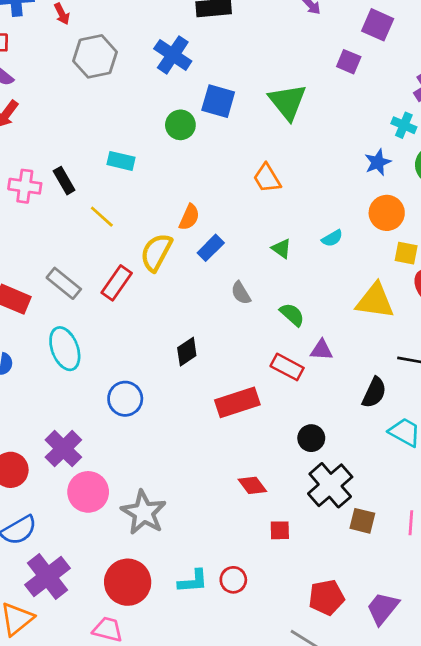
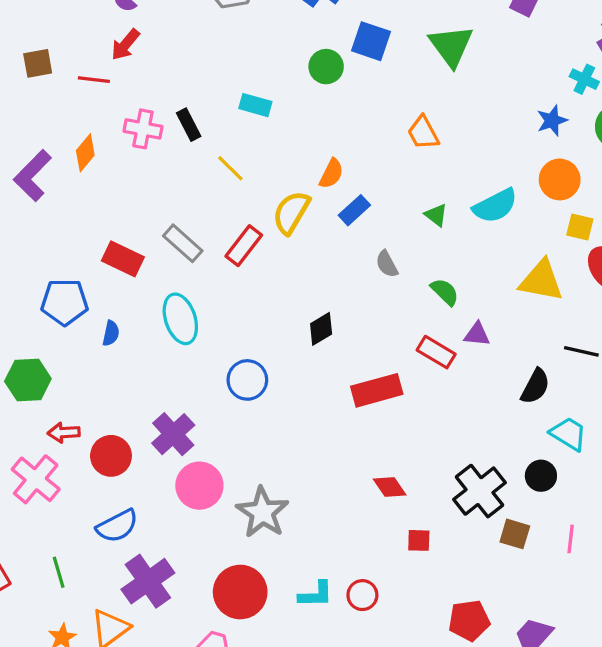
cyan semicircle: (332, 238) -> (495, 206), size x1.8
black circle: (311, 438) -> (541, 476), moved

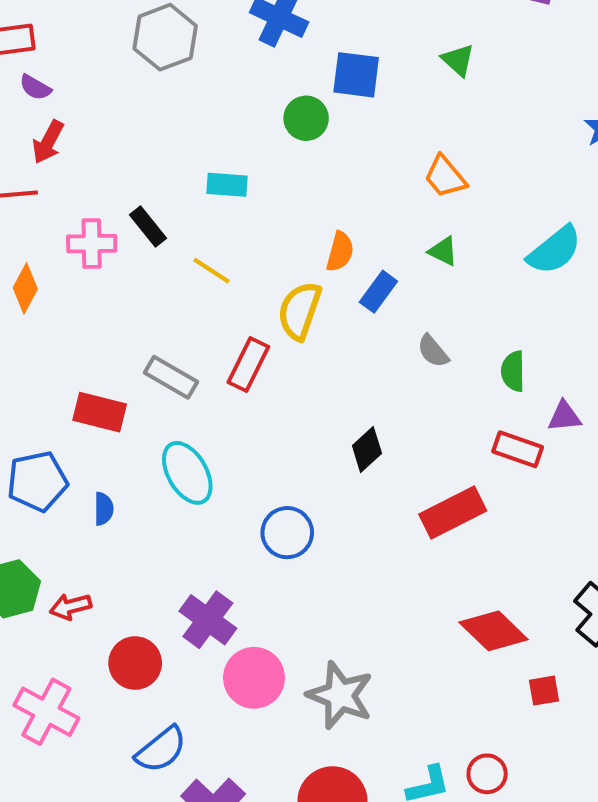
green triangle: (451, 46) -> (458, 60), size x0.6
green triangle: (436, 215) -> (443, 251), moved
green semicircle: (445, 292) -> (513, 371), turned -124
red arrow: (64, 433) -> (71, 607), moved
red diamond: (390, 487) -> (494, 631), size x1.5

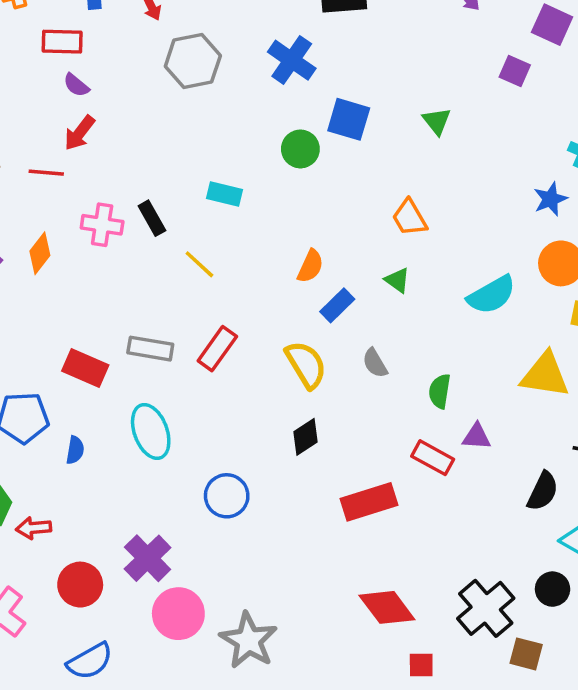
yellow semicircle: (300, 311) -> (306, 365), moved, turned 120
gray rectangle: (171, 377) -> (150, 349), turned -30

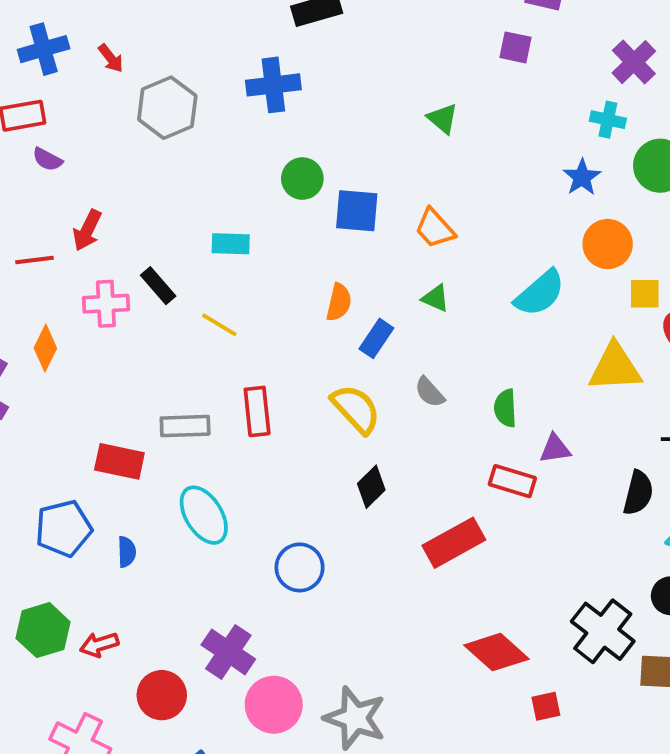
blue cross: (292, 60) -> (273, 85), turned -30
blue square: (349, 119) -> (357, 211), moved
red arrow: (79, 133) -> (87, 230), moved
red rectangle: (217, 349) -> (257, 411), turned -30

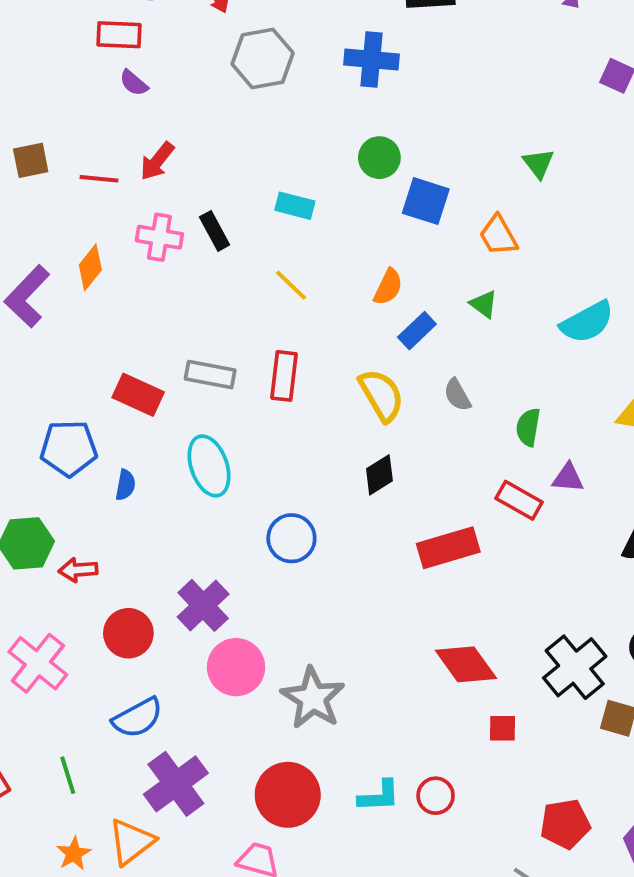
green triangle: (443, 119) -> (538, 163), moved
yellow line: (219, 325) -> (291, 285), moved

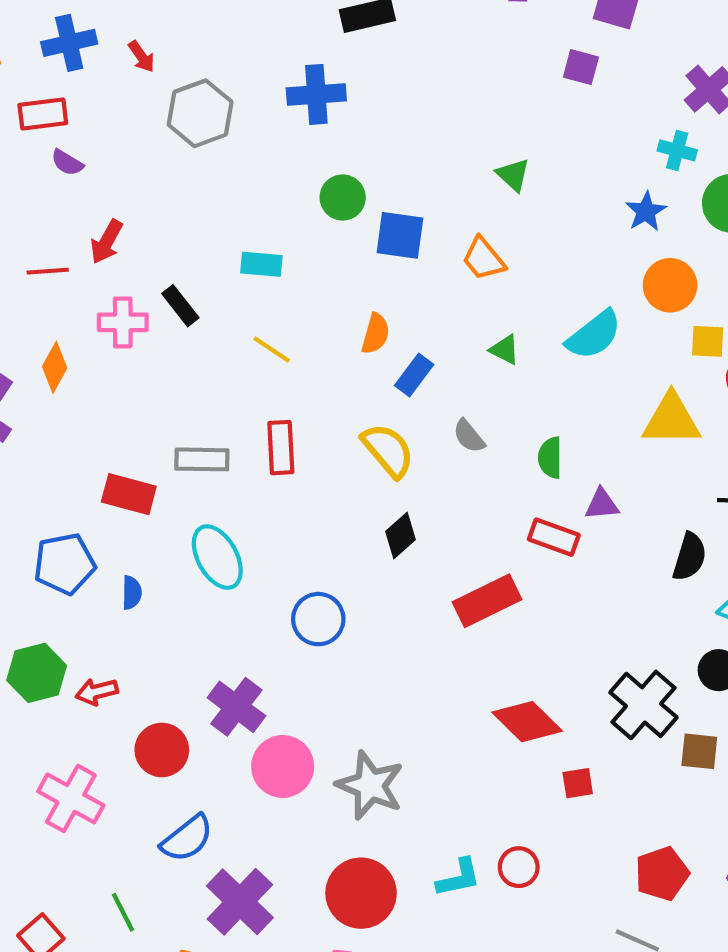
green triangle: (484, 304) -> (505, 350), moved

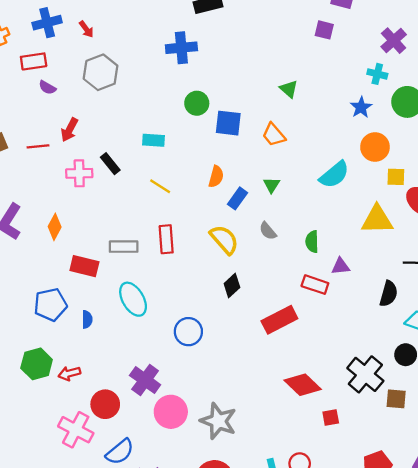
gray hexagon: (200, 113) -> (101, 72), moved
green triangle: (505, 350) -> (272, 185), moved, turned 36
orange diamond: (55, 367) -> (55, 227), moved
pink cross: (71, 798) -> (76, 430), moved

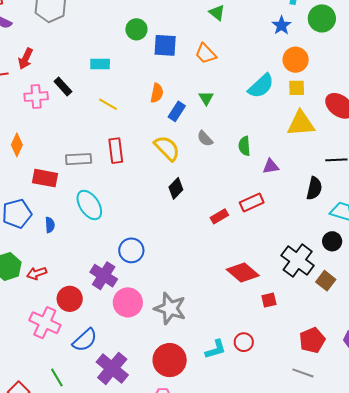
yellow square: (396, 177) -> (297, 88), moved
red rectangle: (315, 285) -> (252, 203), moved, turned -40
red rectangle: (279, 320) -> (219, 216), size x0.6
blue circle: (188, 332) -> (131, 250), moved
brown square: (396, 399) -> (326, 281), turned 36

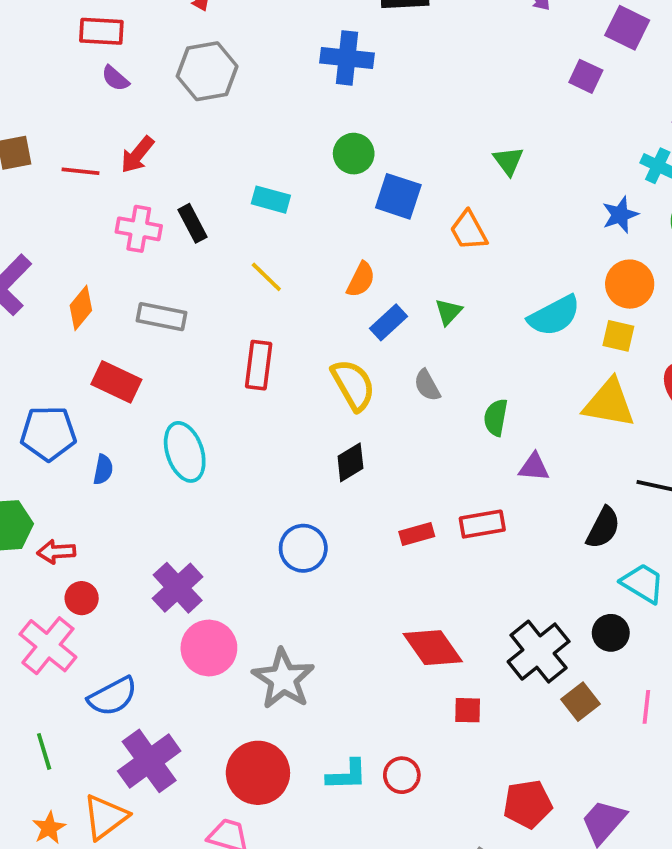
gray rectangle: (79, 159) -> (161, 317), moved
blue circle: (131, 250) -> (303, 548), moved
red circle: (70, 299) -> (82, 598), moved, size x0.7

